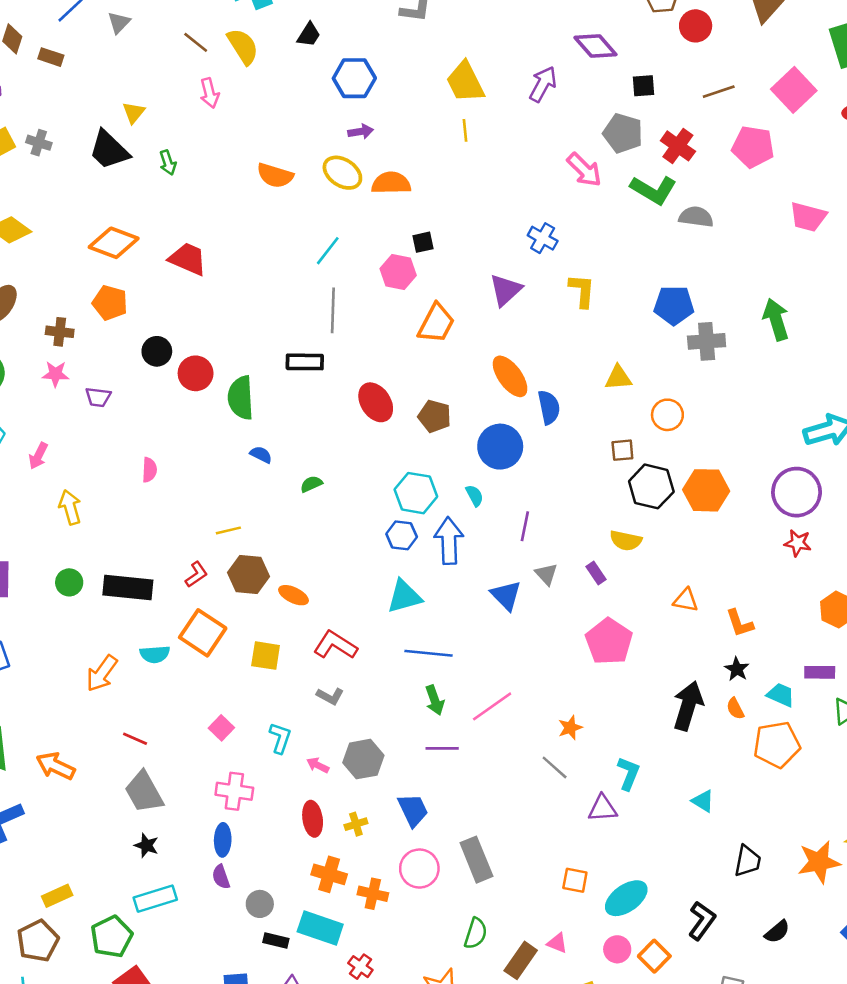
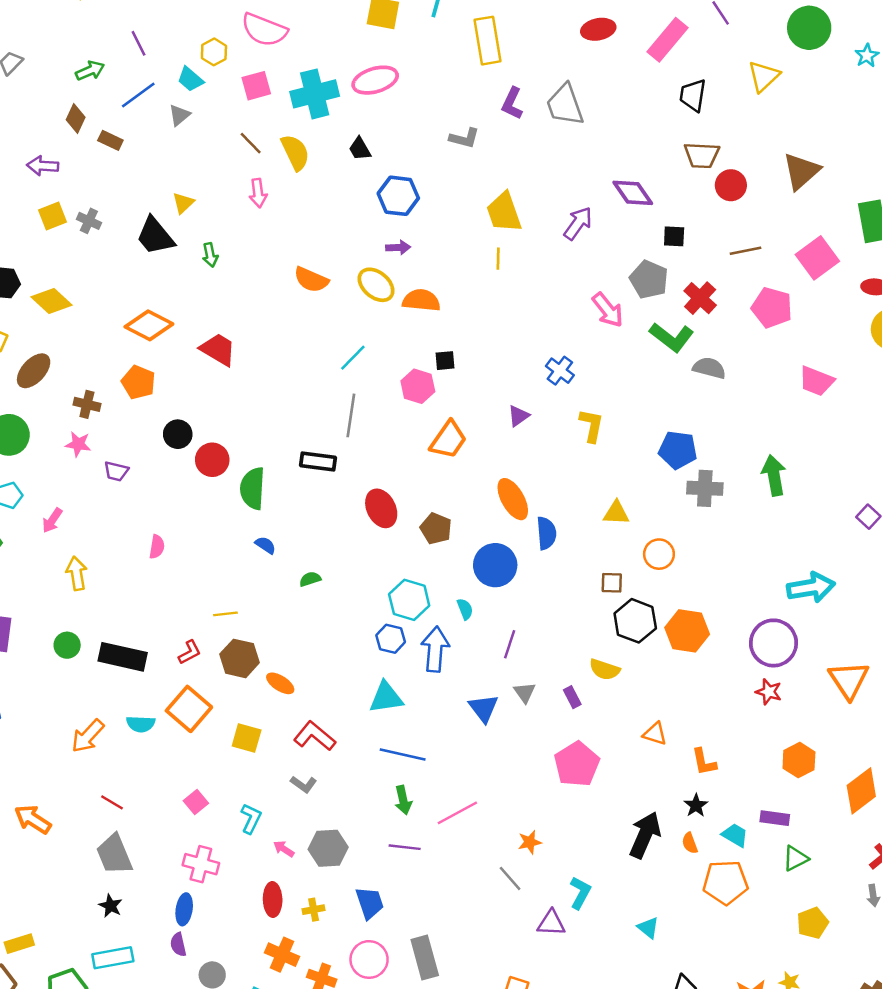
black trapezoid: (309, 35) -> (360, 149), turned 110
purple triangle: (506, 290) -> (518, 416), size x0.7

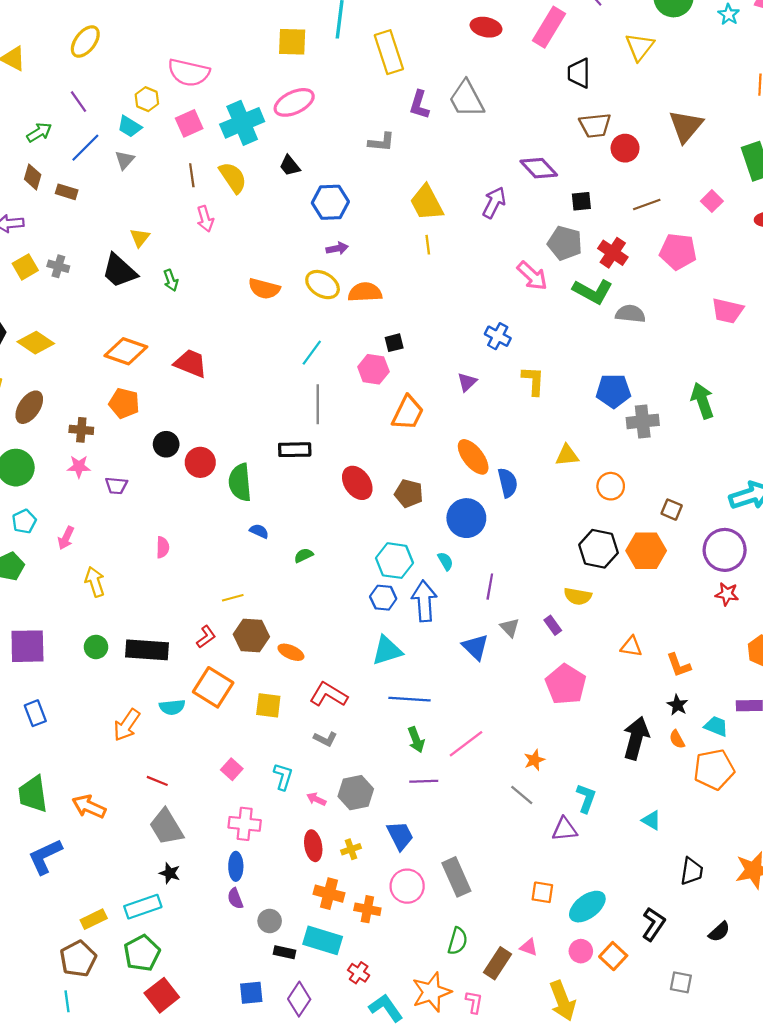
red ellipse: (598, 29) -> (486, 27), turned 32
brown line: (251, 143) -> (192, 175), turned 45
pink square: (817, 258) -> (712, 201), size x0.6
brown square: (612, 583) -> (672, 510), moved, turned 30
cyan rectangle: (113, 958) -> (143, 907), moved

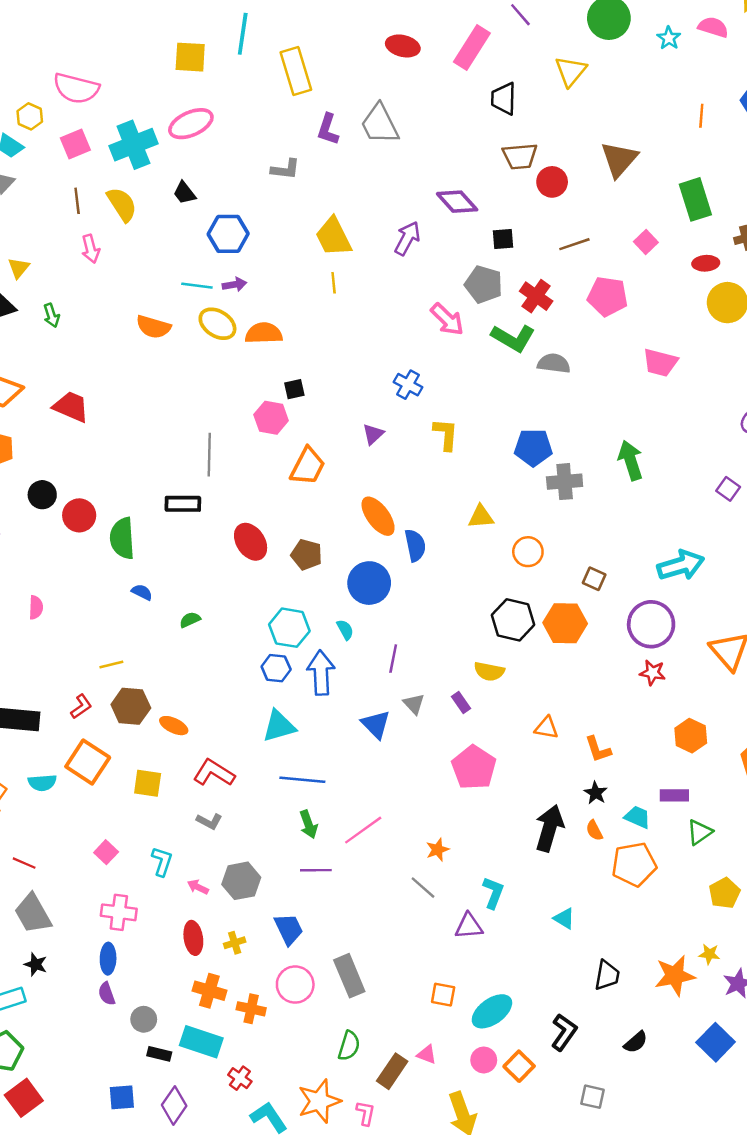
cyan line: (312, 353) -> (197, 286), moved, turned 60

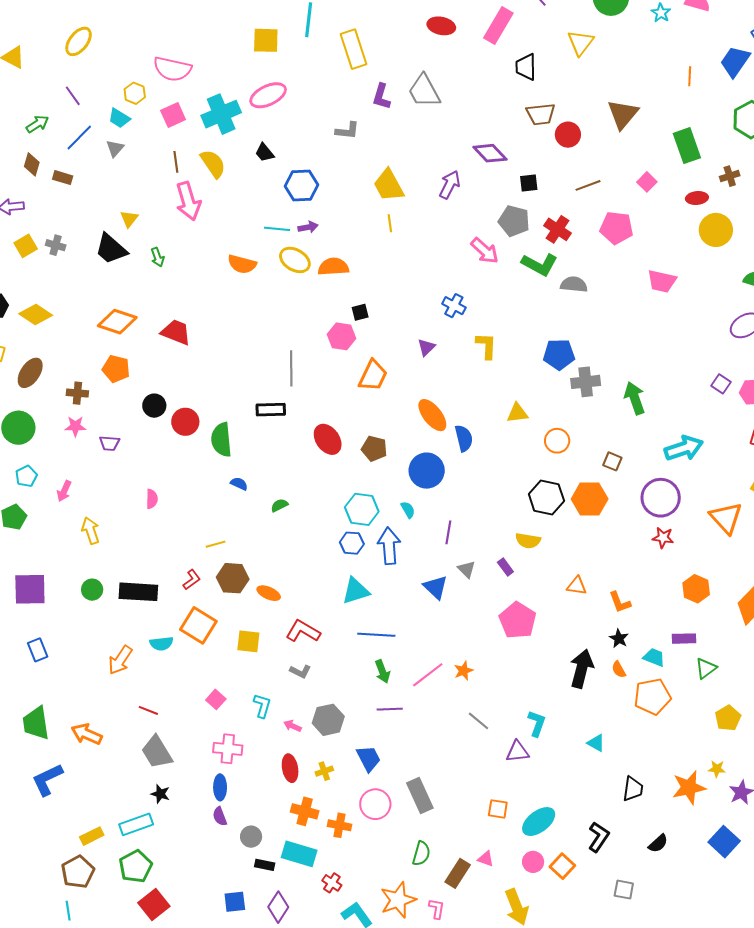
pink arrow: (91, 249) -> (188, 201), size x1.6
green arrow: (630, 460) -> (635, 398), moved
orange star: (438, 850) -> (464, 671), moved

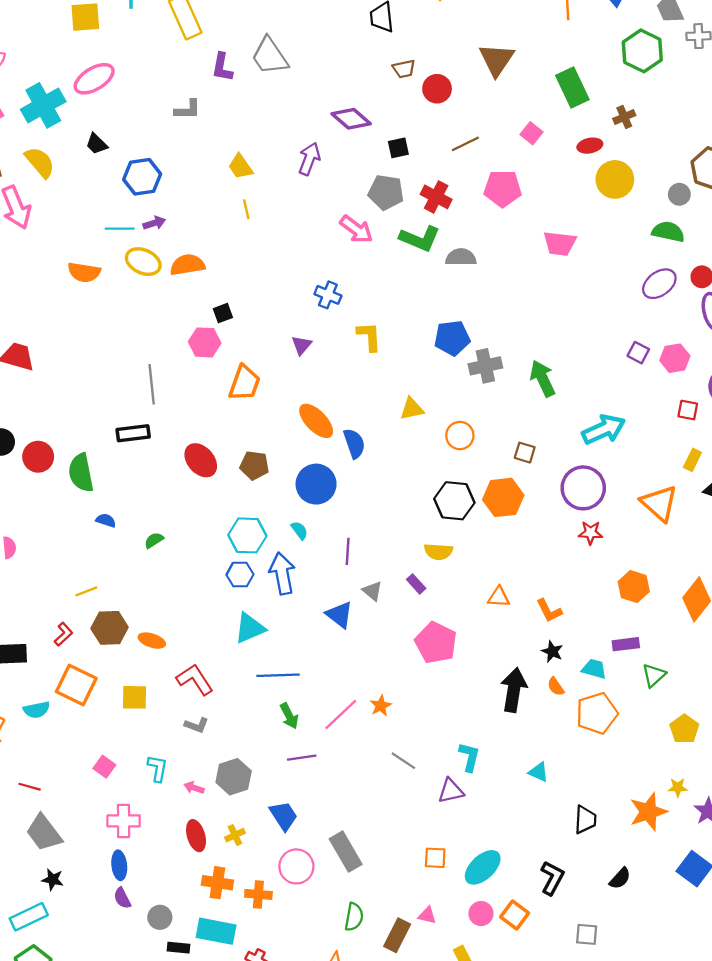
brown trapezoid: (541, 114) -> (404, 69), size x0.7
yellow trapezoid: (389, 185) -> (240, 167), size x0.7
red L-shape: (303, 631) -> (195, 680), turned 32

